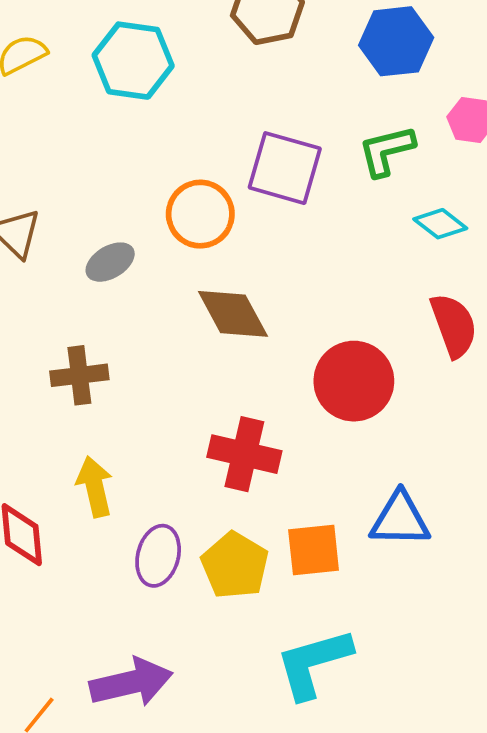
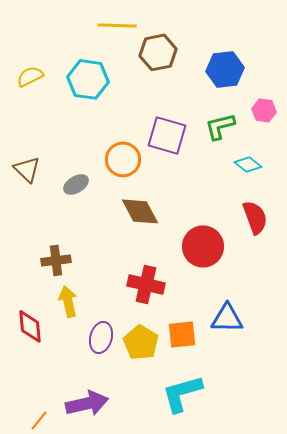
brown cross: (79, 375) -> (56, 260), moved

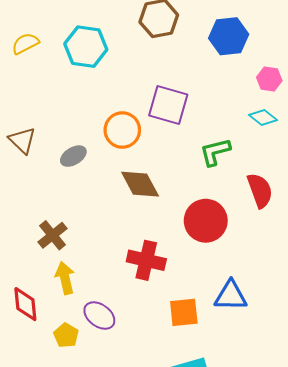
green L-shape: (220, 126) -> (215, 152), moved
cyan diamond: (248, 164) -> (263, 118), moved
brown cross: (56, 260) -> (52, 235), turned -32
purple ellipse: (101, 337) -> (99, 316), turned -68
yellow pentagon: (141, 342) -> (66, 335), moved, size x0.7

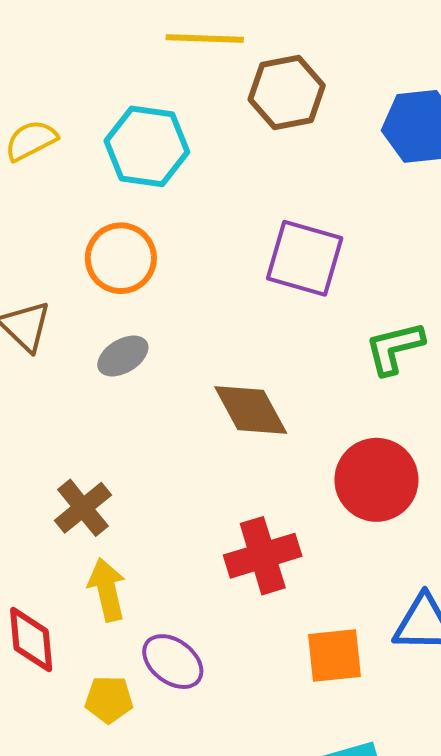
orange circle: (122, 130) -> (121, 258), moved
red cross: (146, 260) -> (263, 556), turned -30
yellow pentagon: (66, 335) -> (109, 699), turned -30

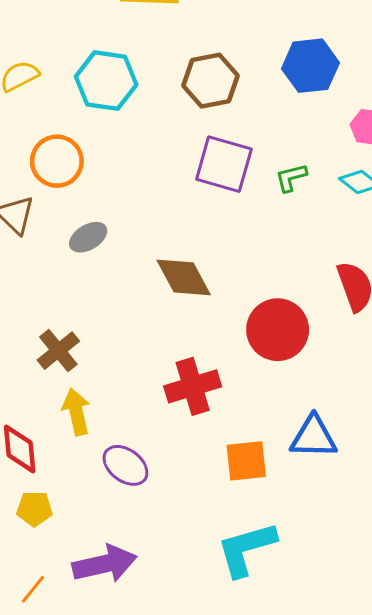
brown hexagon: (287, 92) -> (210, 81), moved
orange circle: (121, 258) -> (57, 161), moved
green L-shape: (394, 348) -> (291, 178), moved, size x0.7
yellow pentagon: (109, 699) -> (34, 509), moved

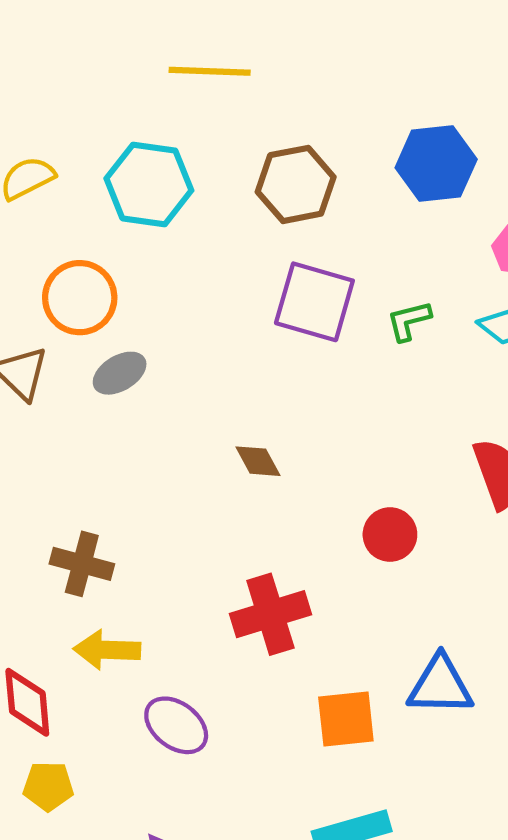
gray ellipse: (88, 237) -> (120, 373), moved
brown diamond: (184, 277) -> (258, 461), size x0.6
red circle: (278, 330) -> (390, 535), size x0.6
brown cross: (58, 351) -> (82, 564), turned -36
yellow arrow: (76, 412) -> (107, 650), turned -75

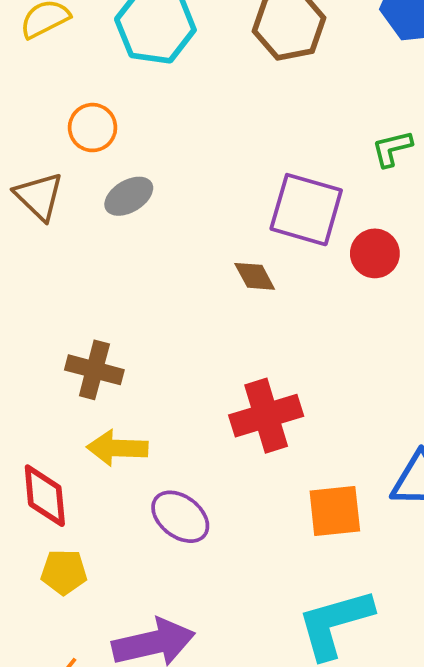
orange circle: (80, 298) -> (93, 128), size x0.7
purple square: (314, 302) -> (306, 210), moved
red circle: (390, 535) -> (375, 253), moved

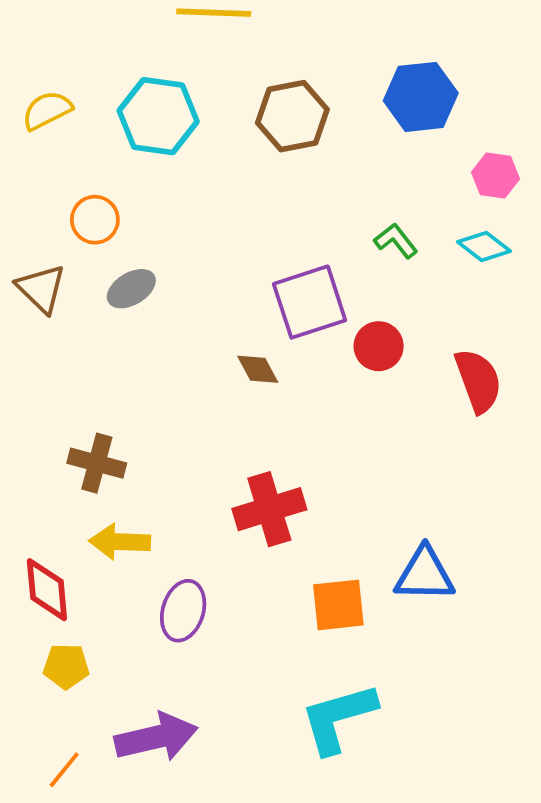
green L-shape: (392, 149) -> (396, 241), turned 66
purple square: (306, 210) -> (310, 302), turned -34
purple ellipse: (180, 517) -> (183, 611), turned 70

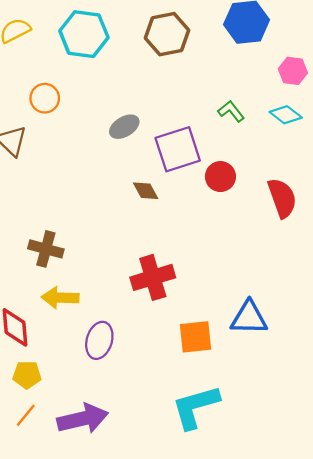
gray ellipse: (131, 289) -> (124, 127), moved
orange line: (64, 770) -> (26, 415), moved

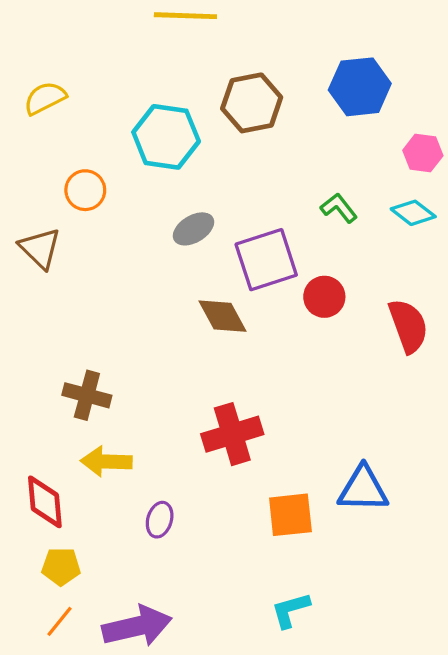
cyan hexagon: (84, 34) -> (166, 137), moved
brown diamond: (146, 191) -> (223, 316), size x1.4
purple ellipse: (99, 340) -> (160, 520), size x0.7
cyan L-shape: (195, 407) -> (290, 610), size x0.6

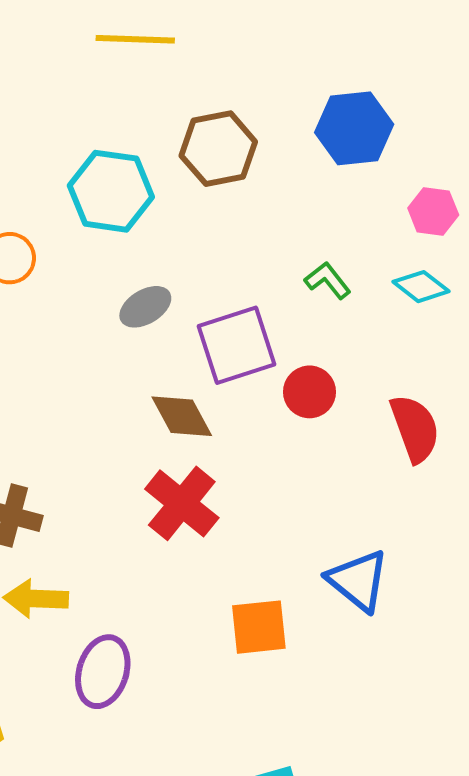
red cross: (232, 434) -> (182, 503), moved, turned -34
blue triangle: (363, 489) -> (358, 580), moved, turned 38
orange square: (290, 515) -> (259, 627), moved
purple ellipse: (160, 520) -> (103, 672), size x1.6

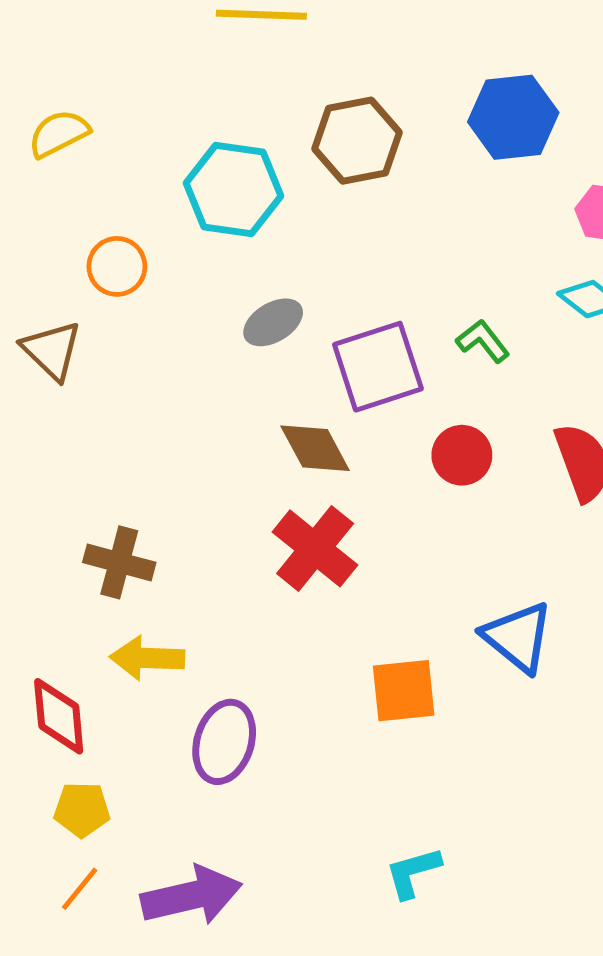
green L-shape: (328, 280) -> (483, 341), moved
red circle: (310, 392) -> (462, 455), moved

